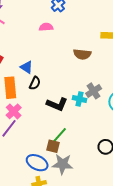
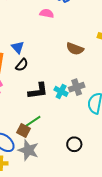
black L-shape: (57, 104) -> (38, 91), turned -45

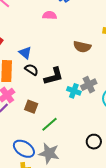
black semicircle: (22, 65) -> (32, 70), turned -88
black L-shape: (38, 91) -> (54, 76), moved
brown square: (23, 131) -> (31, 107), moved

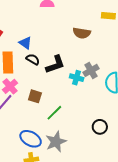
gray star: (49, 153) -> (56, 142), turned -30

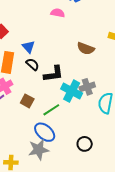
cyan cross: (77, 78) -> (72, 91), size x1.5
green line: (54, 113) -> (51, 110), moved
blue ellipse: (31, 139) -> (45, 132), moved

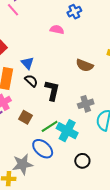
black L-shape: (54, 74) -> (52, 90), turned -70
cyan cross: (72, 91) -> (67, 131), moved
gray star: (39, 150) -> (23, 164), moved

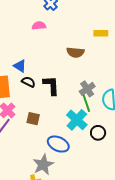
green line: (50, 126) -> (86, 103), moved, turned -60
cyan cross: (67, 131) -> (77, 120), turned 30
black circle: (82, 161) -> (98, 133), moved

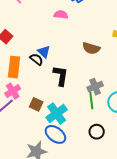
blue triangle: (20, 66) -> (44, 52), moved
black semicircle: (28, 82) -> (36, 59), moved
cyan cross: (77, 120) -> (57, 113), moved

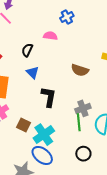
black semicircle: (36, 59) -> (27, 50), moved, turned -104

